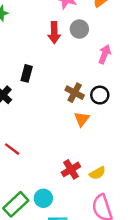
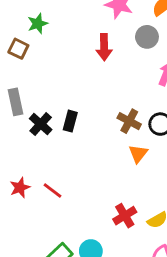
gray circle: (79, 29) -> (147, 37), moved
black rectangle: (27, 73) -> (70, 121), moved

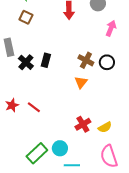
brown square: (18, 49) -> (26, 17), moved
orange triangle: (138, 154) -> (81, 82), moved

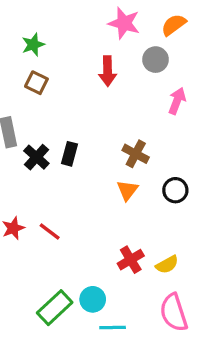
black circle: (107, 62) -> (175, 190), moved

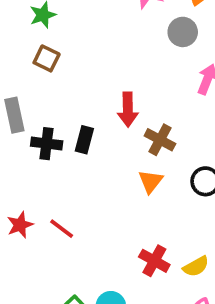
red arrow: (108, 71) -> (128, 109), moved
black cross: (36, 157) -> (47, 144), turned -35
red cross: (131, 260) -> (154, 261), turned -30

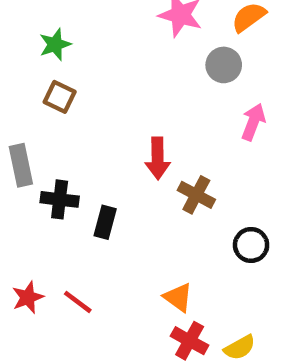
black rectangle: (84, 140) -> (105, 222), moved
orange triangle: (151, 181) -> (178, 297), moved, turned -32

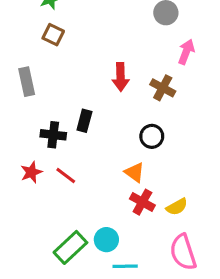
brown cross: (196, 195) -> (163, 88), moved
black cross: (60, 199) -> (53, 135), moved
black circle: (251, 245) -> (152, 136), moved

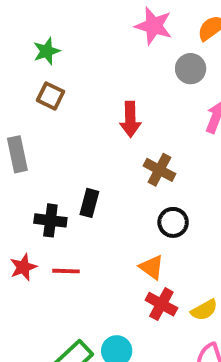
red arrow: (120, 77) -> (130, 119), moved
brown cross: (163, 88) -> (159, 170), moved
red line: (66, 175) -> (66, 271), turned -35

